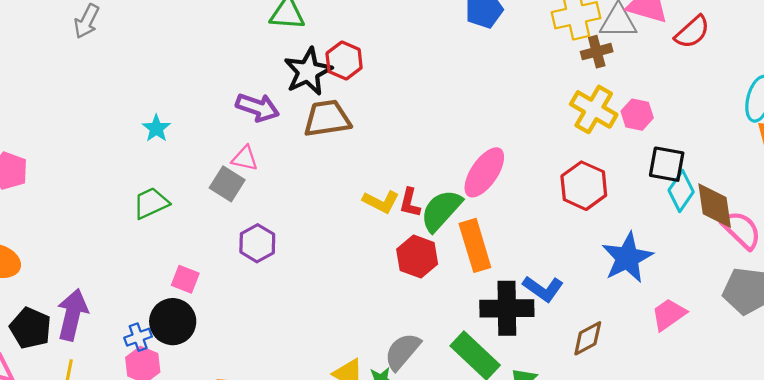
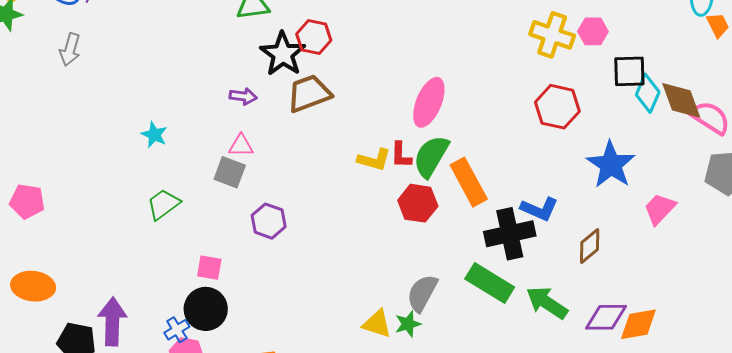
purple arrow: (258, 107) -> (243, 96), size x0.7
pink ellipse: (484, 172) -> (429, 102), moved

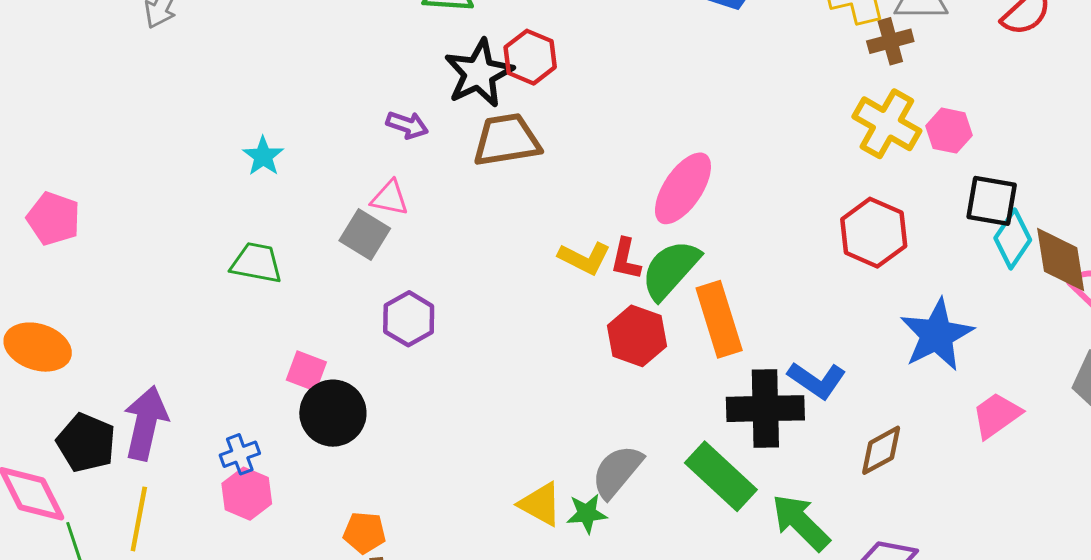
green trapezoid: (163, 204) -> (256, 263), turned 36
black circle: (206, 309) -> (333, 413), moved

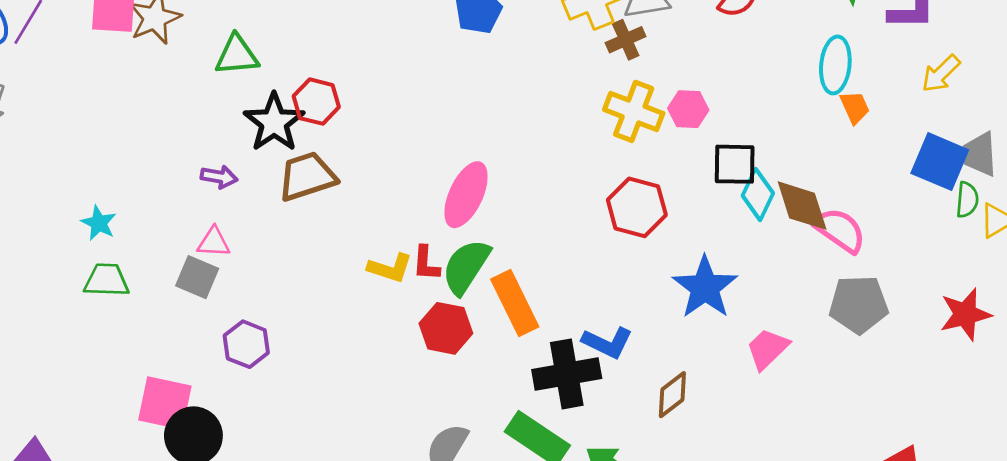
green trapezoid: (256, 263) -> (106, 280), moved
pink square: (306, 371) -> (165, 403), size x1.6

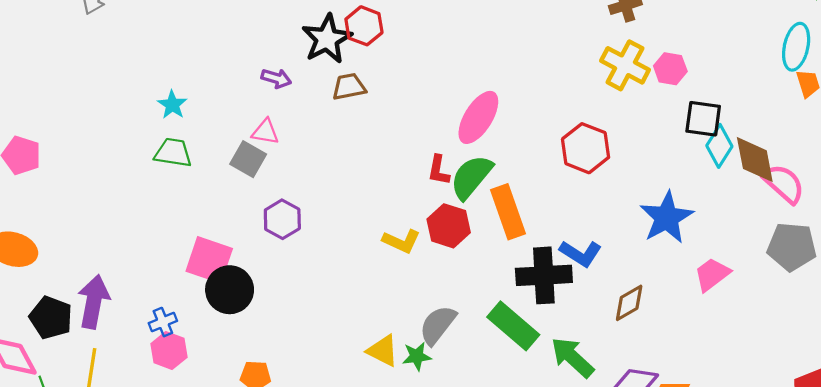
brown trapezoid: (307, 176) -> (349, 87), size x0.7
red hexagon: (637, 207) -> (586, 148), moved
yellow L-shape: (390, 268) -> (401, 241), moved

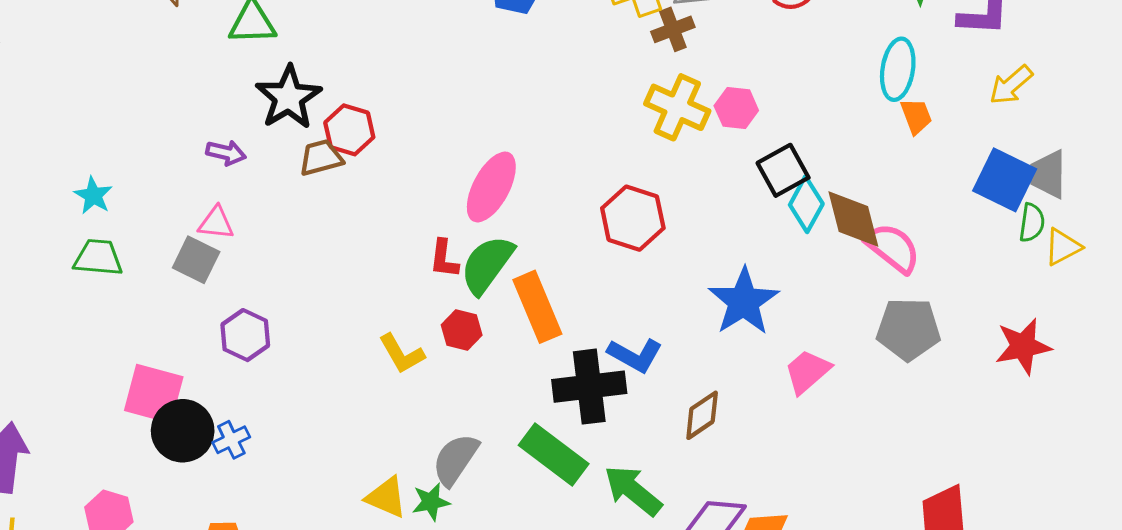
red hexagon: (364, 26) -> (349, 130), moved
black square: (703, 119) -> (783, 170), turned -33
red hexagon: (449, 226) -> (462, 330), size x0.7
yellow L-shape: (401, 241) -> (402, 354), turned 39
blue cross: (163, 322) -> (231, 440), moved

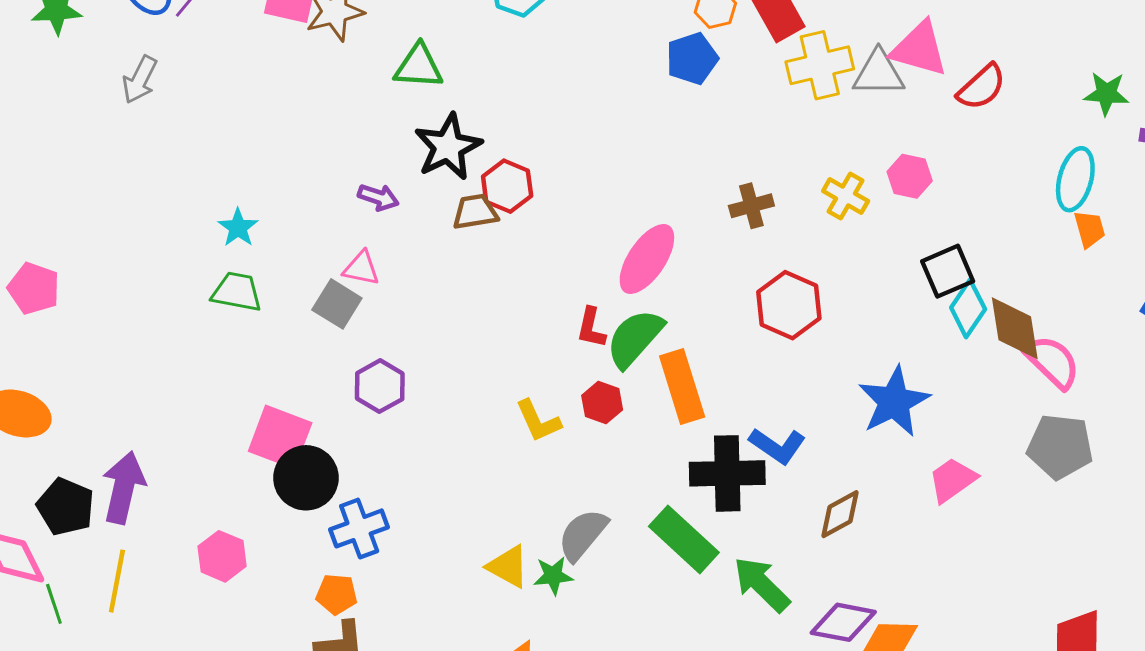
brown cross: (673, 29) -> (751, 206), moved
yellow cross: (677, 107) -> (846, 196), size x0.7
pink hexagon: (736, 108) -> (910, 176), moved
blue cross: (231, 440) -> (359, 528), moved, size x1.5

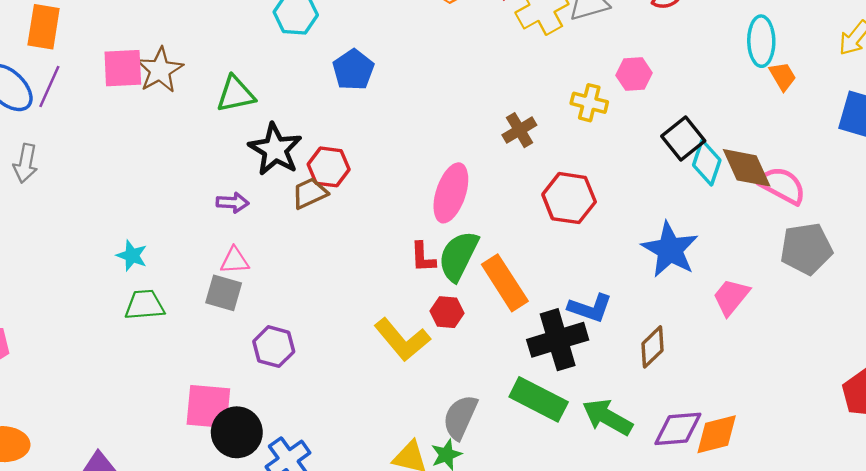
blue pentagon: (692, 59) -> (353, 70), moved
yellow L-shape: (538, 421) -> (402, 340), size x1.4

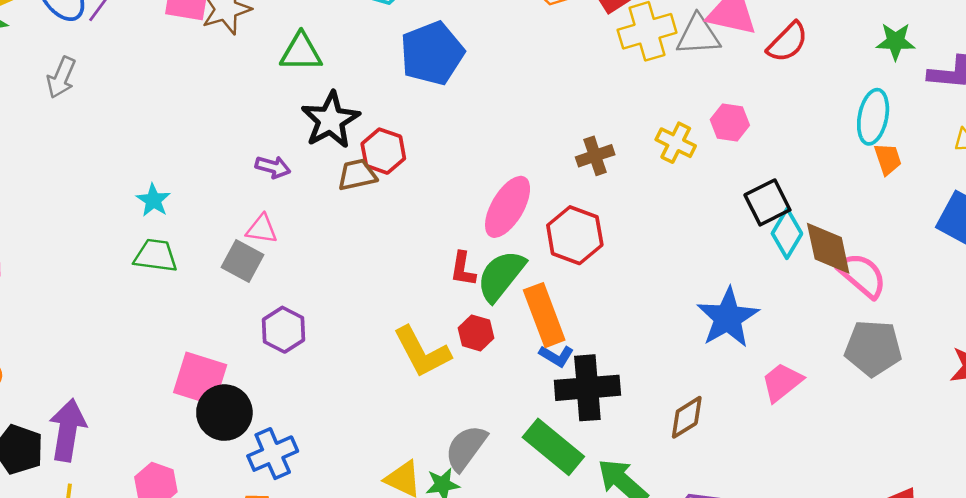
blue pentagon: (353, 70) -> (432, 53), size x1.4
red hexagon: (569, 198) -> (575, 235), moved
blue L-shape: (590, 308) -> (556, 356), moved, size x0.7

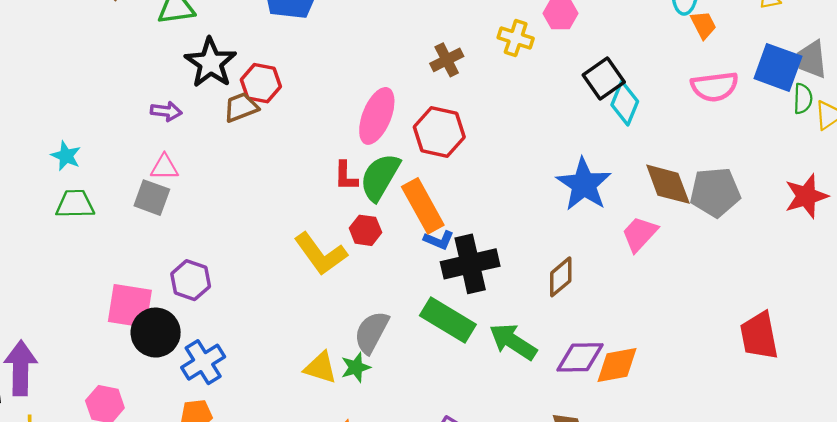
brown diamond: (828, 248) -> (668, 184), moved
pink semicircle: (862, 275) -> (715, 87), moved, turned 141
purple hexagon: (283, 330) -> (191, 280), moved

